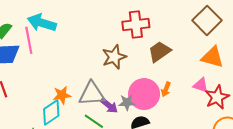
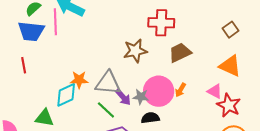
brown square: (207, 20) -> (231, 30), size x0.6
red star: (217, 97) -> (229, 105), turned -30

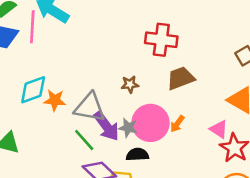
brown star: (135, 51) -> (130, 84), moved, size x0.6
cyan diamond: (66, 95) -> (33, 90), moved
purple arrow: (123, 97) -> (106, 126), size x1.4

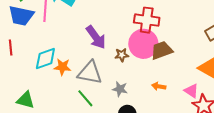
pink circle: (150, 123) -> (143, 44), moved
orange arrow: (177, 124) -> (159, 86), turned 64
purple arrow: (106, 126) -> (96, 37), moved

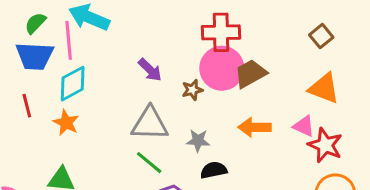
purple arrow: (96, 37) -> (150, 70), size x0.7
cyan diamond: (45, 58) -> (73, 84), moved
orange star: (62, 67) -> (66, 123), moved, turned 30
orange arrow: (159, 86) -> (255, 127), size x1.5

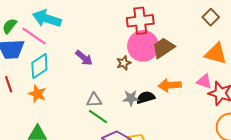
pink line: (69, 40) -> (34, 36), turned -45
purple arrow: (150, 70) -> (84, 58), moved
gray triangle: (150, 124) -> (94, 100), moved, size x0.6
black semicircle: (214, 170) -> (146, 97), moved

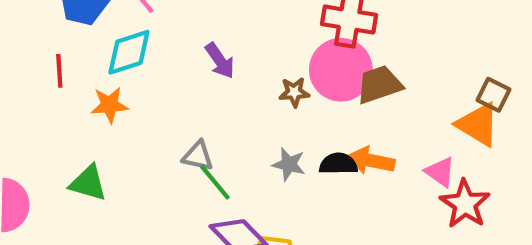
brown square: (211, 17) -> (494, 95), moved, turned -35
orange star: (37, 94) -> (110, 105), turned 30
black semicircle: (146, 97) -> (338, 164), moved
gray triangle: (94, 100) -> (198, 156), moved

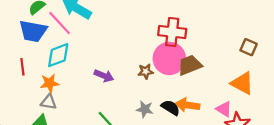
purple arrow: (220, 61) -> (104, 76), moved, turned -30
brown square: (494, 95) -> (249, 47), moved
gray triangle: (198, 156) -> (49, 102), moved
black semicircle: (338, 164) -> (171, 108), turned 36

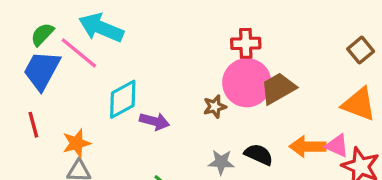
blue trapezoid: (33, 31) -> (42, 70), turned 116
red cross: (172, 32) -> (246, 43), size x0.7
brown square: (249, 47) -> (361, 50), turned 35
cyan diamond: (58, 55) -> (123, 99), moved
orange arrow: (188, 105) -> (308, 147), moved

